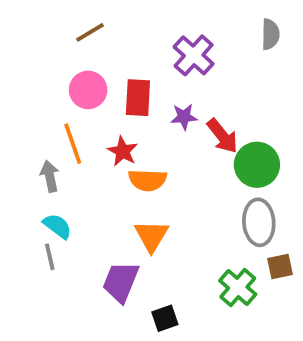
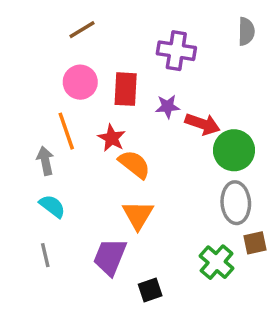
purple cross: (194, 55) -> (176, 51), turned -33
red arrow: (222, 136) -> (203, 124), turned -32
orange semicircle: (148, 180) -> (134, 164), turned -144
gray line: (50, 257) -> (45, 255), moved

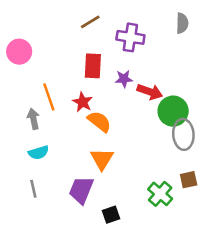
brown line: (82, 30) -> (90, 22), moved
pink circle: (80, 82) -> (19, 52), moved
gray ellipse: (236, 203) -> (183, 134), moved
cyan semicircle: (52, 206) -> (39, 153), turned 126

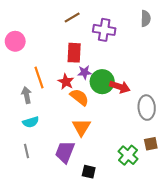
purple star: (124, 79) -> (85, 72), moved
red arrow: (150, 92) -> (120, 87), moved
green circle: (173, 111) -> (102, 82), moved
black square: (111, 215) -> (89, 172), turned 32

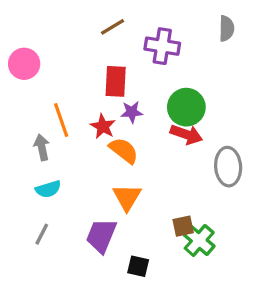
green circle: (102, 82) -> (186, 107), moved
brown square: (151, 144) -> (183, 226), moved
gray line: (27, 151) -> (42, 234), turned 40

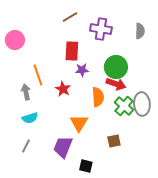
gray semicircle: (227, 28) -> (140, 31), moved
red star: (103, 126) -> (63, 89), moved
orange semicircle: (124, 151) -> (98, 97), moved, turned 48
green cross: (199, 240) -> (124, 106), moved

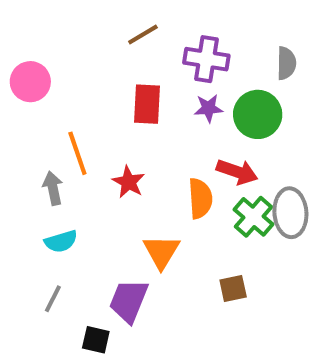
green circle: (116, 67) -> (258, 114), moved
purple star: (82, 70) -> (208, 108), moved
black square: (86, 166) -> (96, 340), moved

